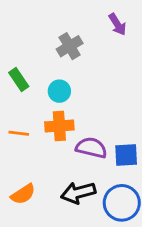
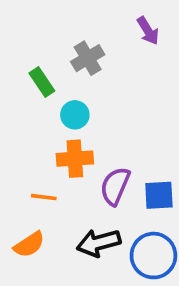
green rectangle: (19, 80) -> (42, 82), moved
orange line: (19, 133) -> (44, 197), moved
purple semicircle: (91, 148) -> (115, 186), turned -80

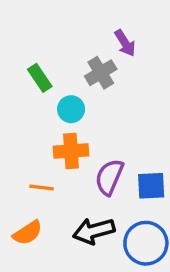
purple arrow: (148, 31) -> (125, 43), moved
gray cross: (88, 58) -> (101, 73), moved

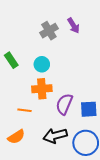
gray cross: (101, 73) -> (49, 31), moved
green rectangle: (40, 78) -> (11, 60), moved

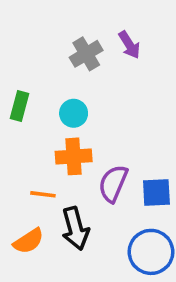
green rectangle: (11, 60) -> (20, 106), turned 49
black arrow: (55, 136) -> (75, 228), moved, turned -90

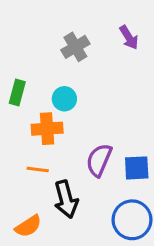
purple arrow: (129, 45) -> (129, 37), moved
orange cross: (74, 156) -> (47, 129), moved
orange semicircle: (29, 241) -> (28, 226), moved

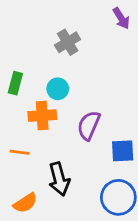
purple arrow: (129, 37) -> (121, 18), moved
purple semicircle: (99, 160) -> (89, 125), moved
orange line: (38, 170) -> (20, 152), moved

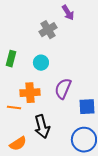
purple arrow: (121, 18) -> (68, 13), moved
orange cross: (42, 116) -> (30, 93), moved

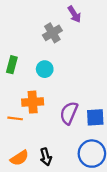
purple semicircle: (63, 89) -> (69, 113), moved
black arrow: (42, 127) -> (46, 157), moved, size x0.7

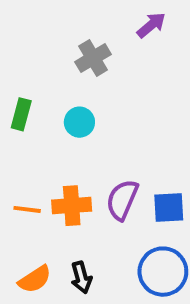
purple arrow: (74, 14) -> (151, 25), moved, turned -98
orange cross: (33, 102) -> (72, 206), moved

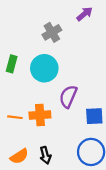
cyan circle: (79, 122) -> (44, 68), size x1.6
purple semicircle: (122, 200) -> (68, 97), moved

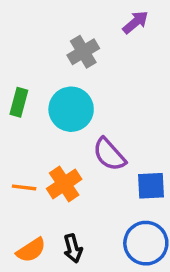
purple semicircle: (68, 97) -> (109, 154), turned -65
orange cross: (40, 115) -> (64, 184), turned -30

